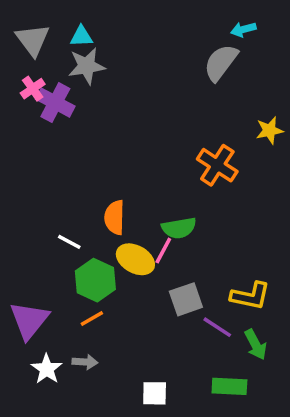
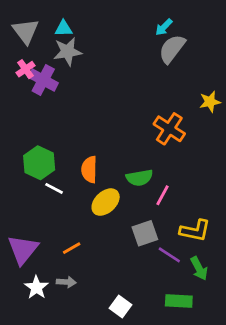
cyan arrow: (243, 29) -> (164, 27), moved, turned -30
pink line: (163, 251) -> (162, 195), moved
yellow ellipse: (135, 259) -> (106, 202), turned -72
green hexagon: (95, 280) -> (39, 163), moved
white square: (155, 393) -> (120, 306), turned 35

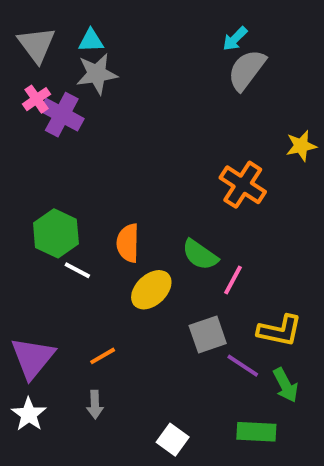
green semicircle: (139, 178) -> (200, 255), turned 45
gray arrow: (66, 282) -> (95, 405), turned 84
white star: (36, 287) -> (29, 414), moved

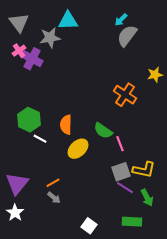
cyan triangle: (91, 41) -> (68, 21), moved, size x1.5
pink line: (233, 280) -> (120, 144), turned -49
gray square: (208, 334) -> (121, 172), moved
gray arrow: (95, 405) -> (54, 198), moved, turned -48

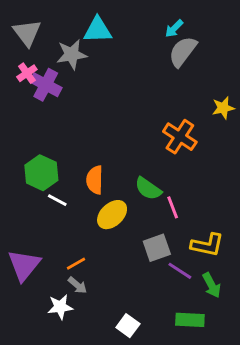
gray square: (121, 172) -> (157, 248), moved
white star: (15, 213) -> (60, 307), moved, turned 30

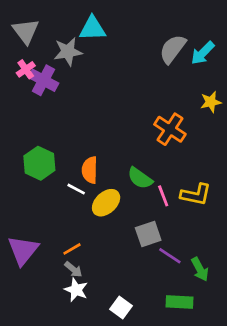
cyan arrow: (174, 28) -> (203, 53), moved, size x1.4
white line: (57, 200) -> (76, 189), moved
yellow L-shape: (207, 245) -> (196, 195), moved
white star: (60, 307) -> (76, 290), moved, turned 30

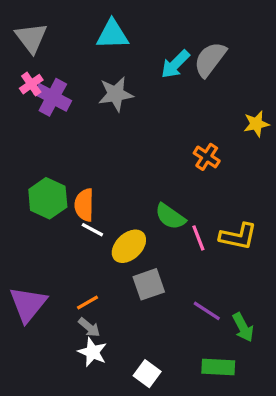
gray star: (68, 52) -> (116, 94), moved
cyan arrow: (203, 53) -> (175, 64), moved
orange cross: (170, 129) -> (207, 157), size x0.7
orange semicircle: (90, 170) -> (84, 205), moved
gray square: (148, 234) -> (149, 284), moved

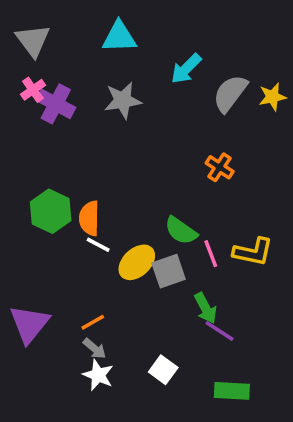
gray semicircle: (210, 59) -> (230, 93), moved
yellow star: (256, 124) -> (272, 97), moved
gray square: (149, 284) -> (169, 271), moved
green arrow: (243, 327) -> (205, 308), moved
white square: (147, 374) -> (163, 370), moved

